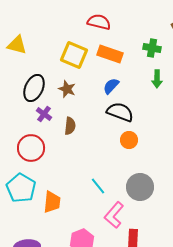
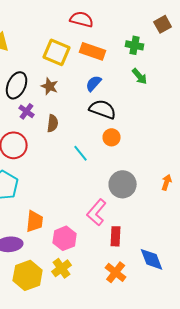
green arrow: (157, 79) -> (140, 76), turned -42
cyan line: (98, 186) -> (81, 153), moved
orange trapezoid: (52, 202) -> (35, 221), moved

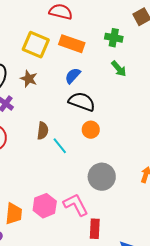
brown semicircle: (53, 123) -> (43, 131), moved
pink L-shape: (97, 212) -> (76, 205), turned 112
pink hexagon: (65, 238) -> (45, 206), moved

